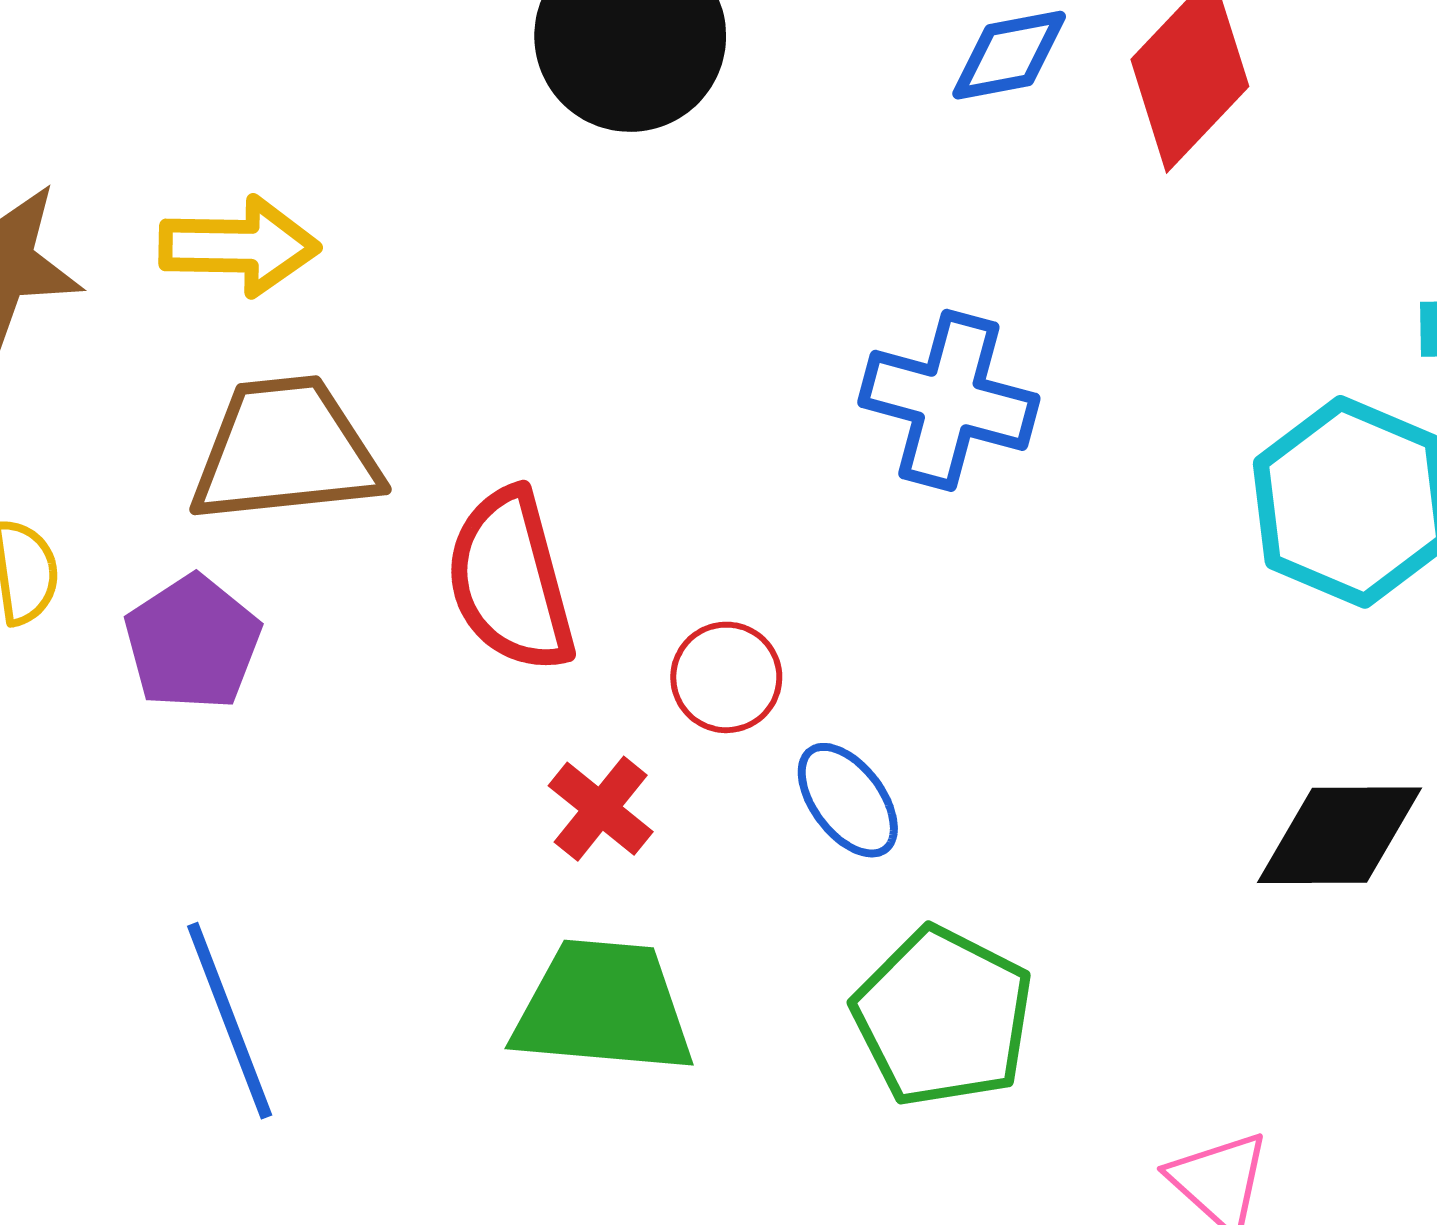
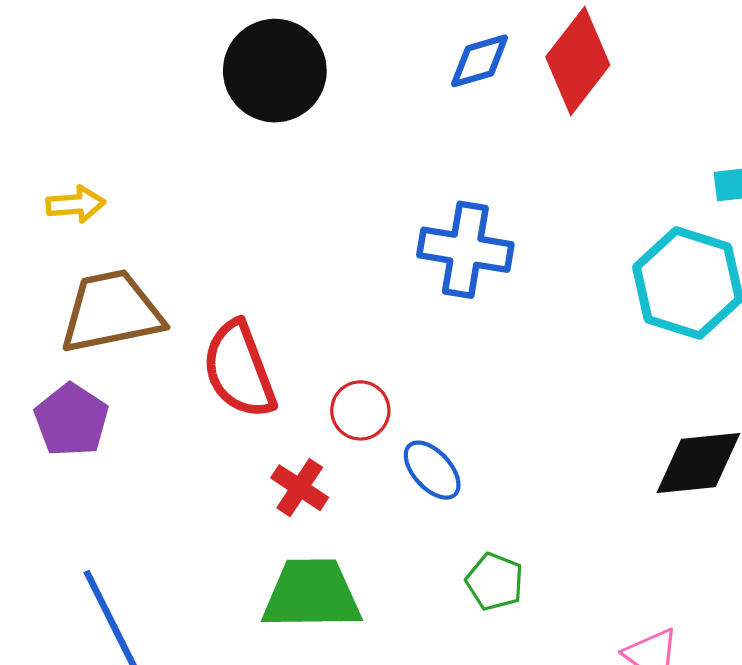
yellow arrow: (239, 246) -> (76, 204), size x0.7
green pentagon: (943, 1017) -> (495, 582), size x0.6

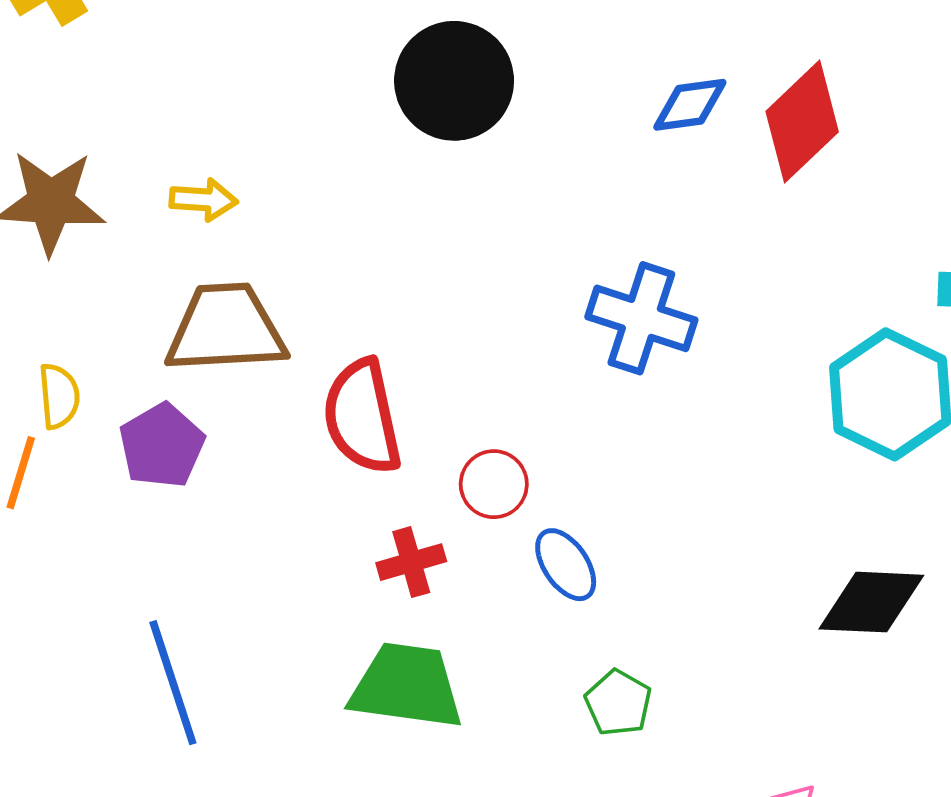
red cross: (300, 488) -> (411, 562), turned 32

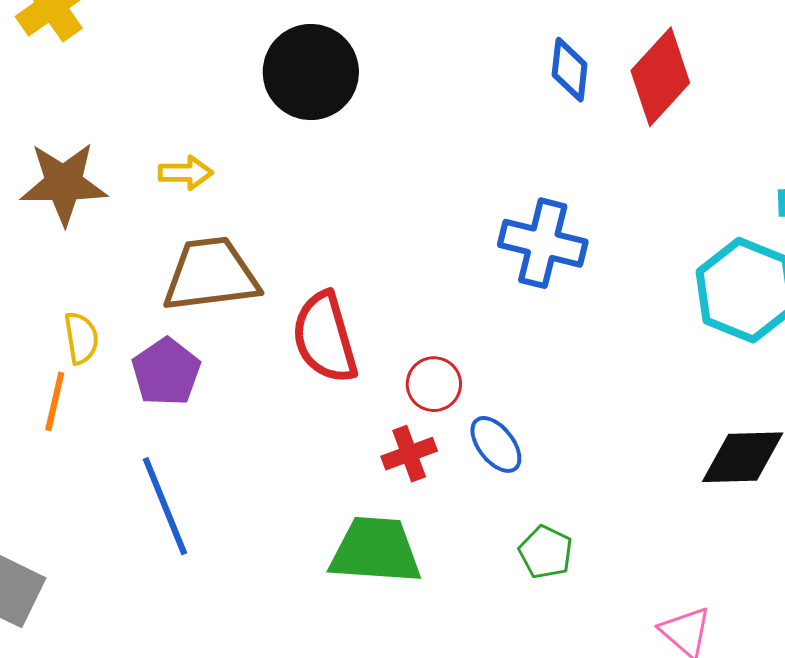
black circle: (454, 81) -> (311, 72), moved
blue diamond: (690, 105) -> (570, 70), turned -72
red cross: (411, 562) -> (409, 454), moved
blue line: (173, 683) -> (165, 506), moved

